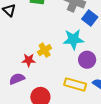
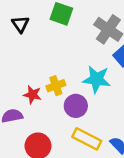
purple circle: (87, 60) -> (76, 106), moved

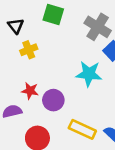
yellow cross: (56, 86) -> (29, 50), moved
purple circle: (76, 106) -> (53, 100), moved

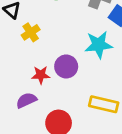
purple circle: (53, 100) -> (66, 66), moved

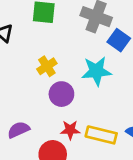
yellow cross: (31, 32) -> (47, 66), moved
red star: (41, 75) -> (70, 130), moved

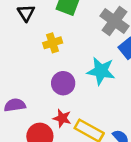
yellow cross: (47, 66) -> (53, 43), moved

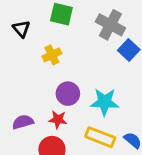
cyan star: (101, 71) -> (105, 102), moved
red star: (62, 118) -> (58, 120), moved

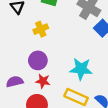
purple circle: (68, 94) -> (38, 60), moved

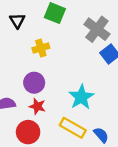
cyan star: (81, 69) -> (81, 97), turned 30

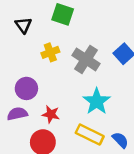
gray cross: (97, 29) -> (86, 59), moved
purple circle: (34, 83) -> (26, 88), moved

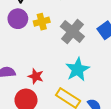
purple circle: (26, 88) -> (18, 19), moved

